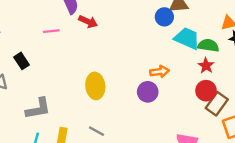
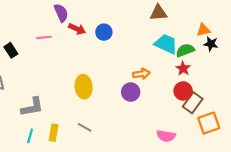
blue circle: (164, 17) -> (104, 32), moved
green semicircle: (208, 45) -> (185, 50), turned -30
black rectangle: (22, 61) -> (11, 50), moved

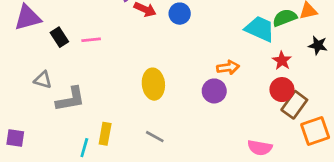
pink line: (44, 37) -> (91, 40), moved
black star: (211, 44) -> (318, 45), moved
green semicircle: (185, 50) -> (285, 18), moved
gray L-shape: (32, 107) -> (70, 99), moved
yellow rectangle: (54, 133) -> (105, 134), moved

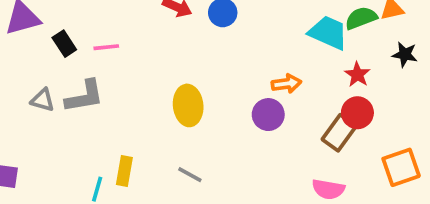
gray L-shape: (70, 99) -> (84, 96), moved
brown rectangle: (294, 105) -> (339, 133), moved

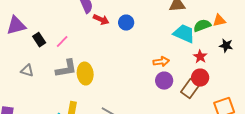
pink line: (106, 47) -> (62, 42), turned -40
gray L-shape: (84, 96) -> (66, 69), moved
yellow ellipse: (188, 105) -> (85, 74), moved
purple circle: (268, 115) -> (164, 81), moved

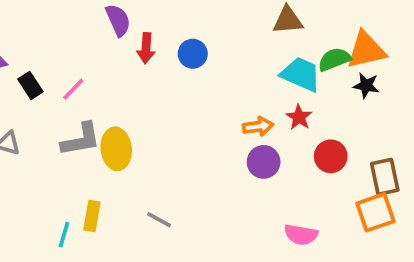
red arrow: (101, 20) -> (146, 48), turned 70
orange triangle: (219, 21) -> (366, 50), size x1.6
black star: (226, 46) -> (366, 85), moved
red star: (200, 57) -> (299, 117), moved
brown rectangle: (190, 89) -> (385, 177), moved, turned -48

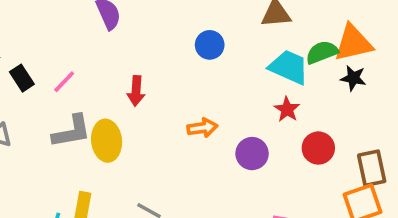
red arrow: (146, 48) -> (136, 91), moved
blue circle: (193, 54) -> (210, 45), moved
orange arrow: (258, 126) -> (202, 128), moved

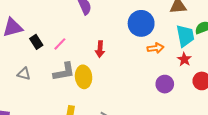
blue circle: (210, 45) -> (141, 23), size x1.6
cyan trapezoid: (289, 67) -> (185, 36), turned 55
orange arrow: (202, 128) -> (156, 48), moved

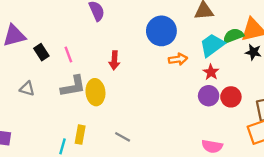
cyan trapezoid: (185, 36) -> (212, 45), turned -115
pink line: (60, 44) -> (68, 54), turned -64
purple circle: (165, 84) -> (209, 96), moved

